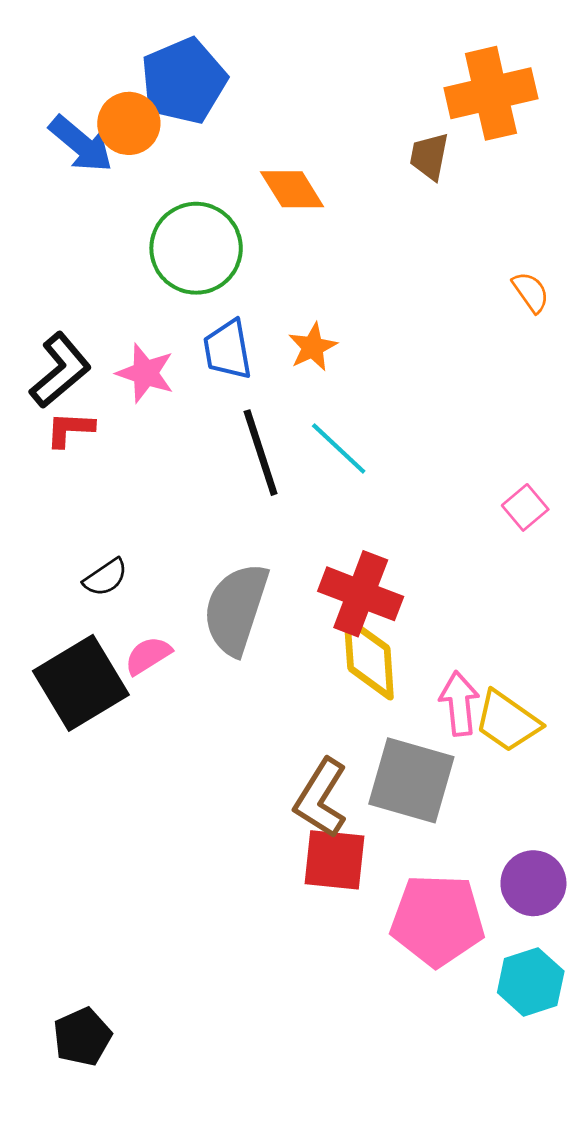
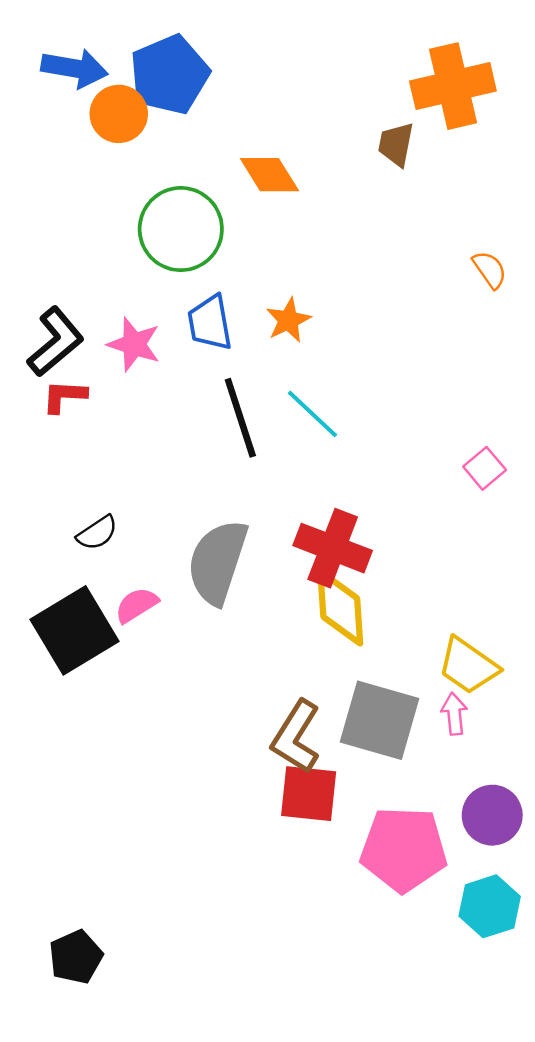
blue arrow: (81, 144) -> (74, 68), moved, turned -30
pink arrow: (459, 704) -> (454, 714), moved, size x0.7

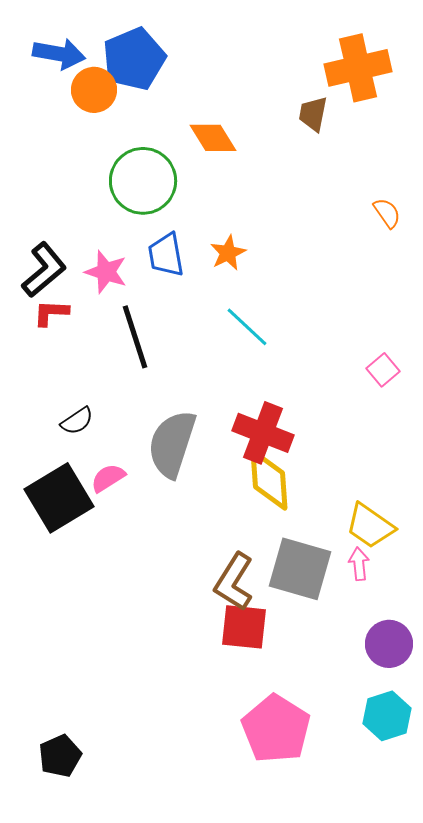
black line: (240, 418) -> (135, 337), moved
pink pentagon: (404, 849) -> (276, 729), moved, turned 30

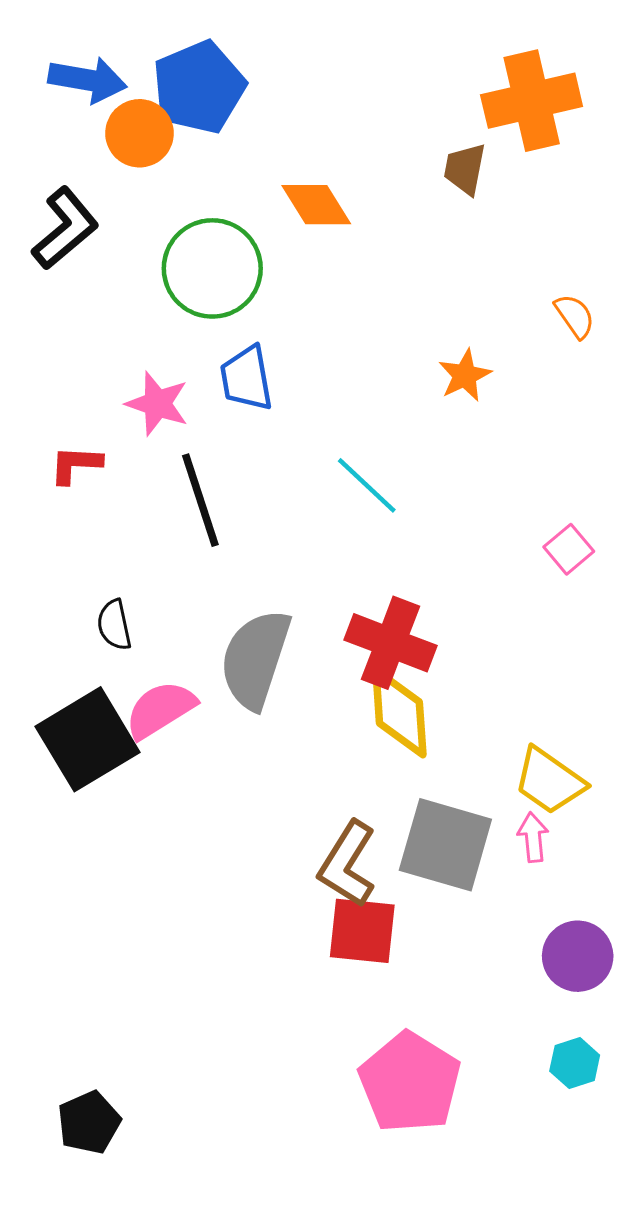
orange star: (228, 253) -> (465, 375), moved
black L-shape: (44, 270) -> (65, 228), moved
black semicircle: (77, 421) -> (114, 625), turned 112
pink semicircle: (108, 478) -> (160, 710), size x1.4
cyan hexagon: (387, 716) -> (575, 1063), size x0.7

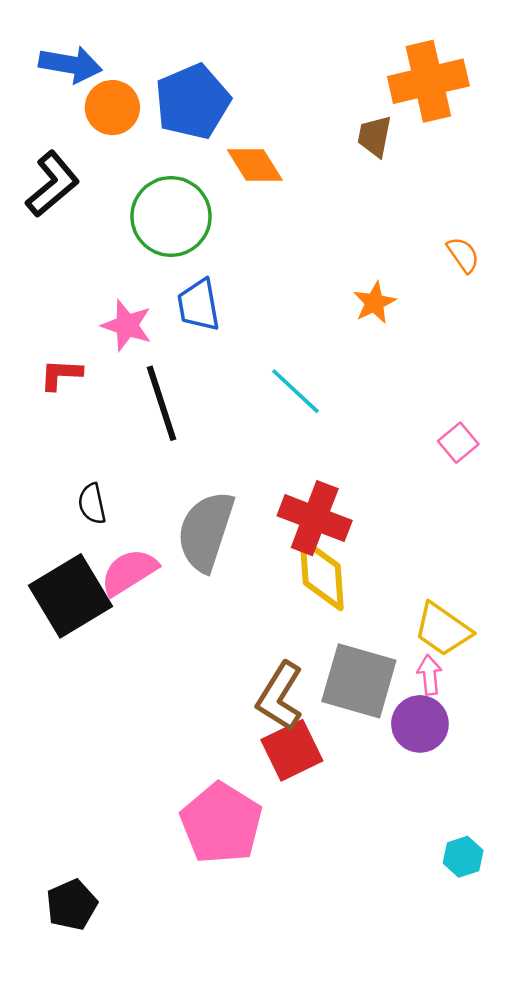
blue pentagon: (199, 87) -> (193, 102), moved
red square: (362, 931) -> (292, 750), turned -32
purple circle: (578, 956) -> (420, 724), moved
pink pentagon: (410, 1082) -> (221, 823), moved

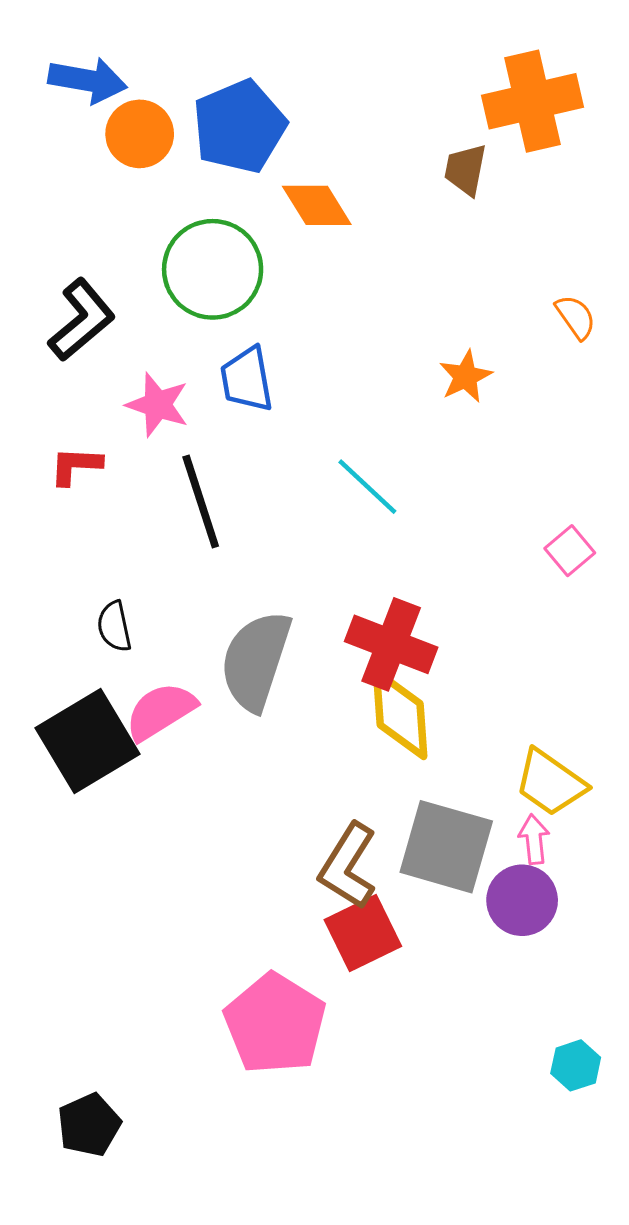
black L-shape: (53, 184) -> (82, 320), moved

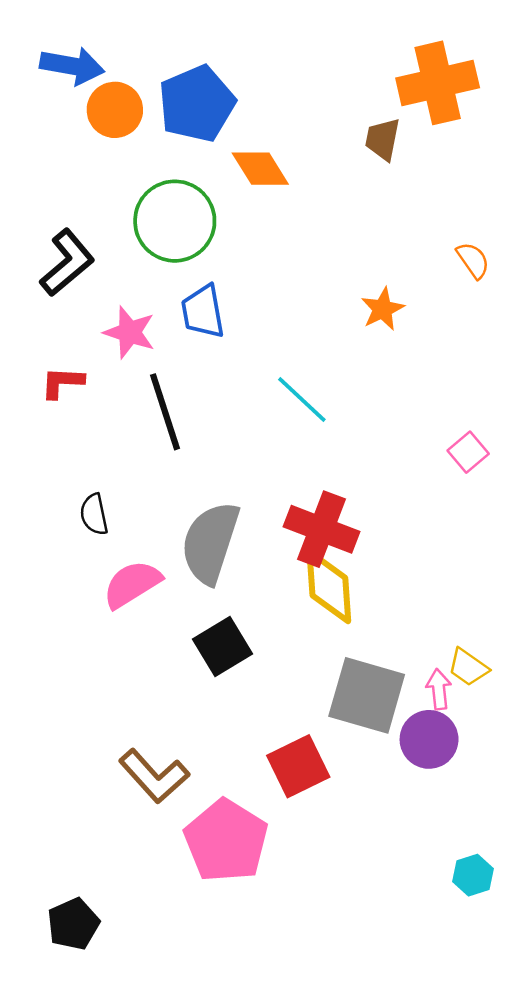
black square: (88, 741) -> (222, 646), moved, size x0.7
yellow trapezoid: (550, 783) -> (468, 667), moved, size x0.7
brown L-shape: (348, 866) -> (154, 776), moved, turned -74

